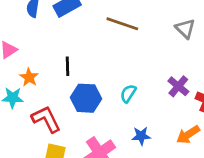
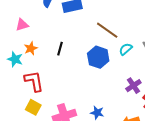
cyan semicircle: (128, 93) -> (126, 49), moved
blue hexagon: (86, 98) -> (98, 57), moved

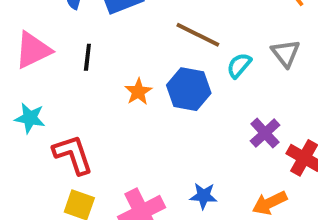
pink triangle: (22, 25) -> (33, 50), size x1.5
orange star: (31, 48) -> (138, 92), moved
black line: (60, 49) -> (87, 57), moved

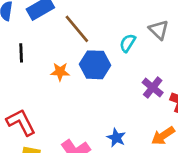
brown line: (198, 35) -> (77, 29), moved, turned 32
orange star: (138, 92) -> (60, 72), turned -30
blue star: (203, 196) -> (116, 138), turned 30

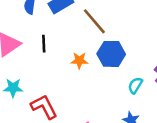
cyan semicircle: (128, 43) -> (135, 85), moved

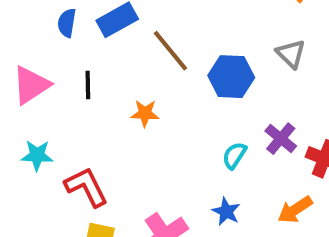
blue hexagon: (111, 54) -> (231, 77), moved

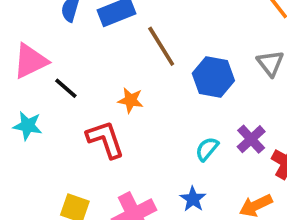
black line: (88, 85) -> (66, 88), moved, turned -55
red L-shape: (86, 187) -> (105, 139), moved

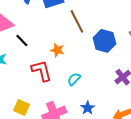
cyan semicircle: (207, 149) -> (74, 79), moved

